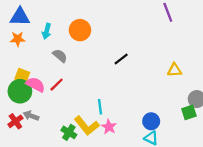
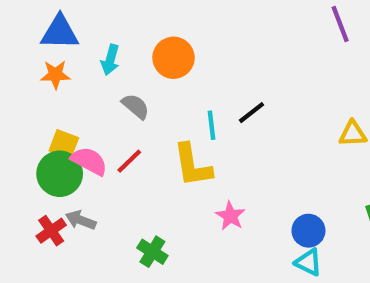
cyan line: (100, 107) -> (211, 125), moved
yellow L-shape: (87, 126) -> (192, 165), moved, turned 30
pink star: (109, 127) -> (230, 216), moved

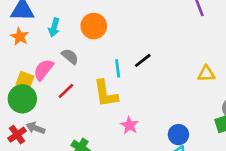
orange star: (55, 75) -> (20, 37), turned 30
pink semicircle: (89, 161) -> (43, 70), moved, turned -80

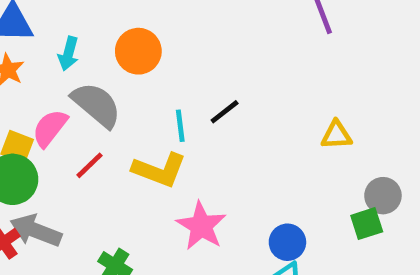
gray semicircle: (70, 56) -> (96, 105), size x1.6
yellow L-shape: (106, 94) -> (159, 170), turned -60
pink star: (130, 125) -> (201, 226), size x1.5
gray arrow: (36, 128) -> (36, 231), size x1.5

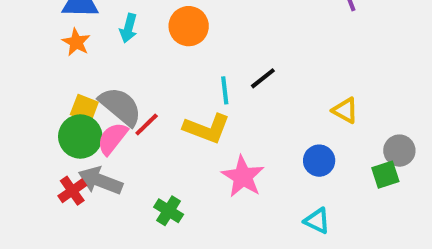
gray semicircle: (96, 105) -> (120, 106), moved
pink semicircle: (50, 128) -> (112, 139), moved
yellow triangle: (336, 135) -> (345, 110), moved, turned 32
blue circle: (287, 242) -> (319, 161), moved

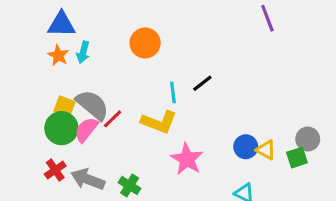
cyan arrow: (128, 28) -> (83, 52), moved
yellow triangle: (345, 110) -> (266, 150), moved
gray arrow: (100, 181) -> (88, 179), moved

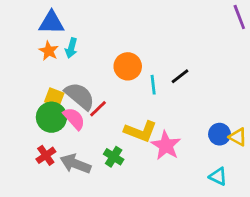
orange circle: (145, 43) -> (128, 66), moved
yellow L-shape: (159, 122) -> (140, 131), moved
pink semicircle: (86, 130) -> (74, 119), turned 100
green cross: (130, 185) -> (114, 157), moved

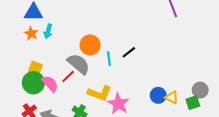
gray semicircle: (80, 96) -> (79, 64), moved

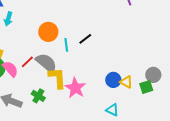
gray semicircle: (79, 64) -> (46, 63), moved
yellow L-shape: (99, 93) -> (57, 78), turned -115

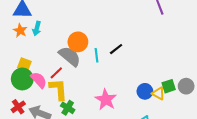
gray semicircle: (46, 63) -> (70, 56), moved
yellow L-shape: (57, 78) -> (58, 89), moved
green square: (146, 87) -> (169, 86), moved

